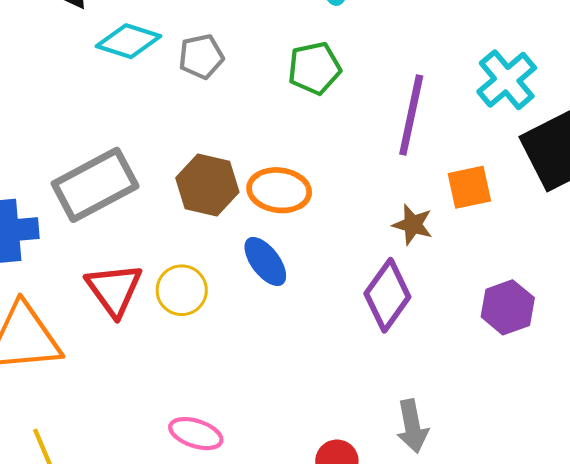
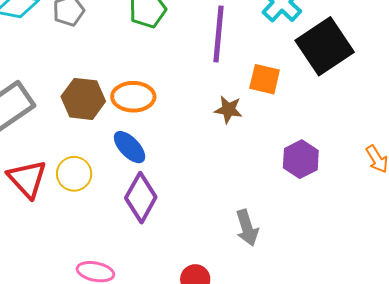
orange square: (469, 187) -> (265, 79), turned 32
purple diamond: (387, 295) -> (141, 198), moved
gray arrow: (412, 426) -> (247, 228), moved

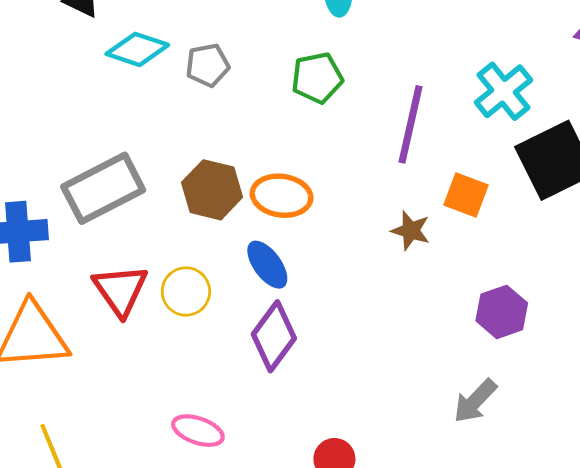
gray arrow: (247, 228) -> (475, 401), moved, turned 54

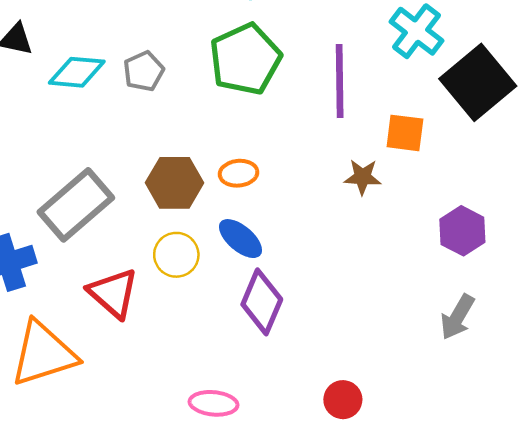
green pentagon: (317, 78) -> (245, 59), size x1.5
orange ellipse: (282, 196) -> (239, 173), size x0.7
yellow circle: (186, 291) -> (176, 255), moved

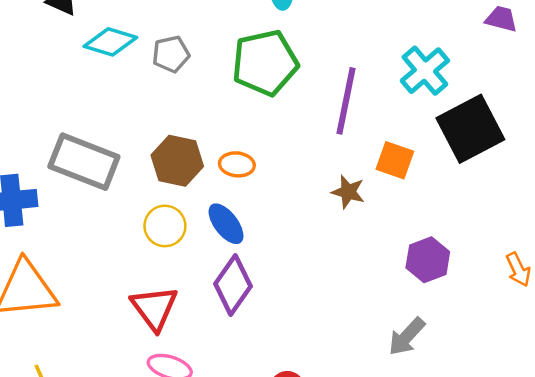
gray rectangle: (76, 205) -> (84, 162), turned 50
red triangle: (113, 293) -> (154, 308), moved

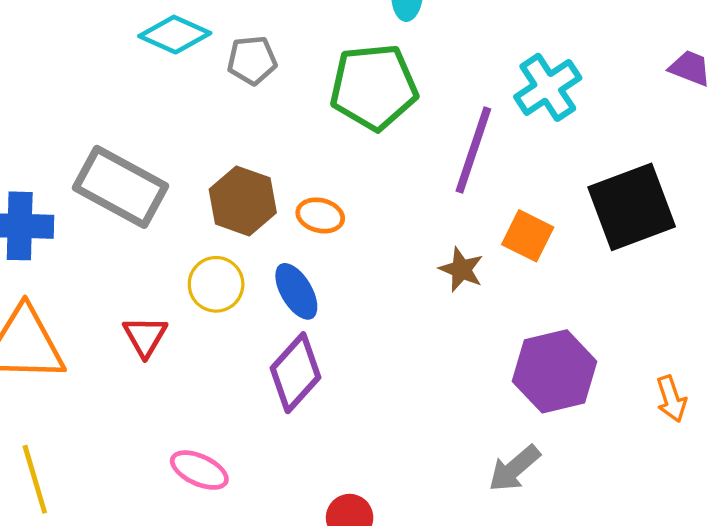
cyan cross: (425, 71) -> (548, 87), moved
purple hexagon: (428, 260) -> (555, 371), size x1.4
red triangle: (154, 308) -> (145, 336), moved, size x0.7

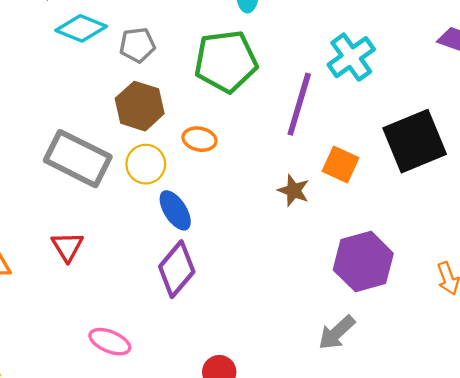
gray rectangle: (121, 187) -> (78, 159), moved
brown hexagon: (243, 201) -> (140, 106), moved
orange ellipse: (320, 215) -> (199, 139), moved
yellow circle: (216, 284) -> (146, 164), moved

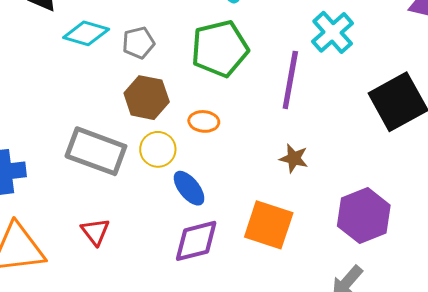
orange square: (341, 165) -> (269, 225), moved, size x1.5
purple diamond: (177, 269) -> (196, 241), turned 42

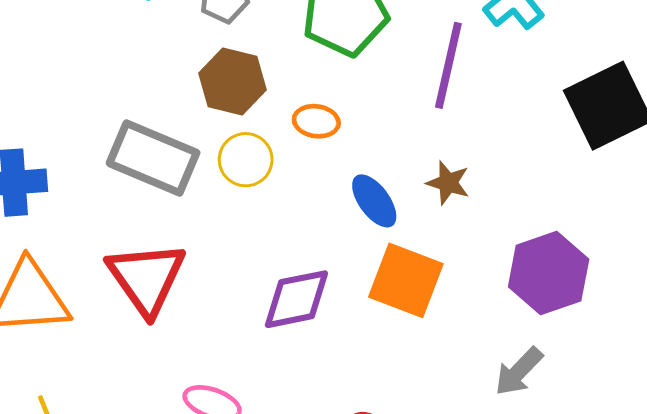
blue ellipse: (189, 188) -> (374, 201), moved
red triangle: (95, 232) -> (146, 278), size x1.8

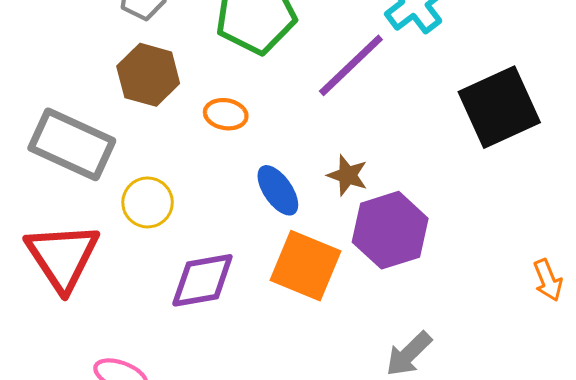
purple line: (448, 65) -> (351, 65), turned 32
yellow circle: (246, 160) -> (148, 202), moved
purple hexagon: (549, 273) -> (390, 230), moved

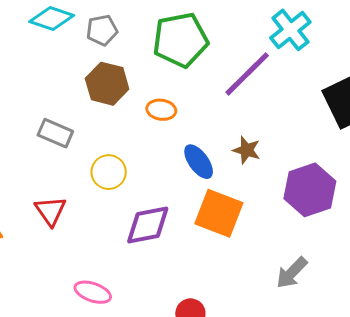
gray rectangle: (72, 144) -> (55, 133), size x0.6
purple hexagon: (390, 230) -> (310, 190), moved
red triangle: (62, 257) -> (51, 211), size x0.6

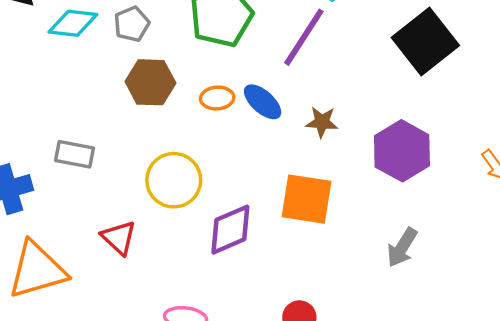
gray rectangle: (55, 133) -> (74, 154), moved
blue ellipse: (199, 162) -> (263, 102), moved
yellow circle: (109, 172) -> (174, 180), size x1.4

